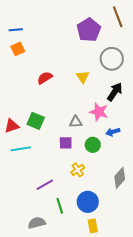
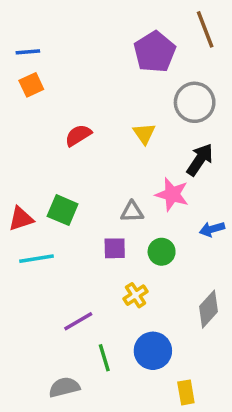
blue arrow: (113, 132) -> (212, 229), moved
yellow rectangle: (93, 226) -> (186, 392), moved

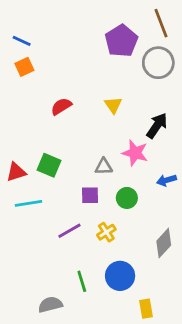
blue line: (28, 52) -> (22, 41), turned 30
gray circle: (195, 102) -> (158, 63), moved
purple line: (78, 321) -> (69, 231), moved

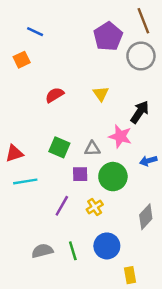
blue line: (22, 41) -> (35, 32), moved
green square: (49, 165) -> (59, 147), moved
green circle: (127, 198) -> (113, 177), size x1.5
purple line: (69, 231) -> (62, 206), turned -30
gray semicircle: (50, 305) -> (42, 251), moved

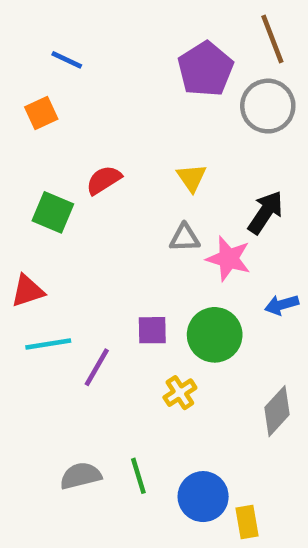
green square: (59, 147) -> (53, 212), moved
gray triangle: (92, 149) -> (185, 238), moved
purple line: (62, 206) -> (97, 367), moved
blue circle: (107, 246) -> (203, 497), moved

